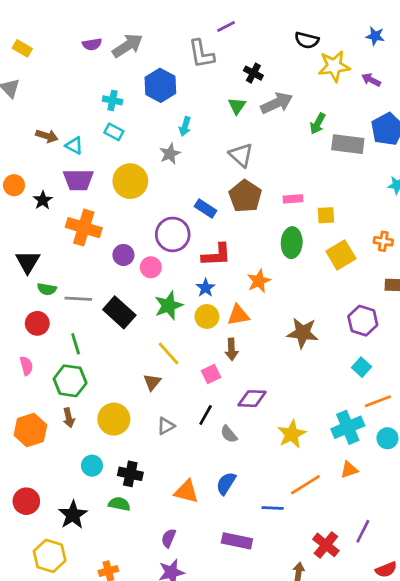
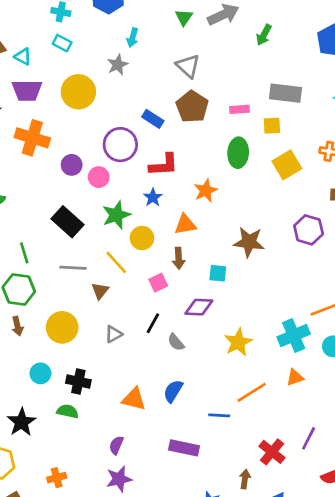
gray rectangle: (348, 144) -> (286, 93), moved
gray line: (78, 299) -> (73, 268), moved
yellow circle: (207, 317) -> (142, 238), moved
cyan square: (361, 367) -> (218, 273), moved, turned -36

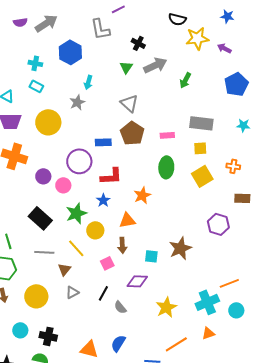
blue rectangle: (153, 119) -> (103, 142), turned -35
yellow square: (272, 126) -> (200, 148), moved
brown star: (249, 242) -> (180, 248), moved, turned -30
gray triangle: (114, 334) -> (72, 292), moved

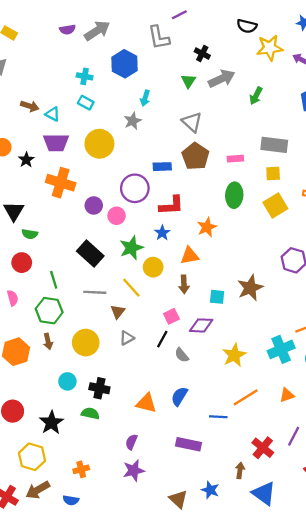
pink square: (107, 263) -> (171, 316), moved
orange triangle: (208, 333) -> (287, 395), moved

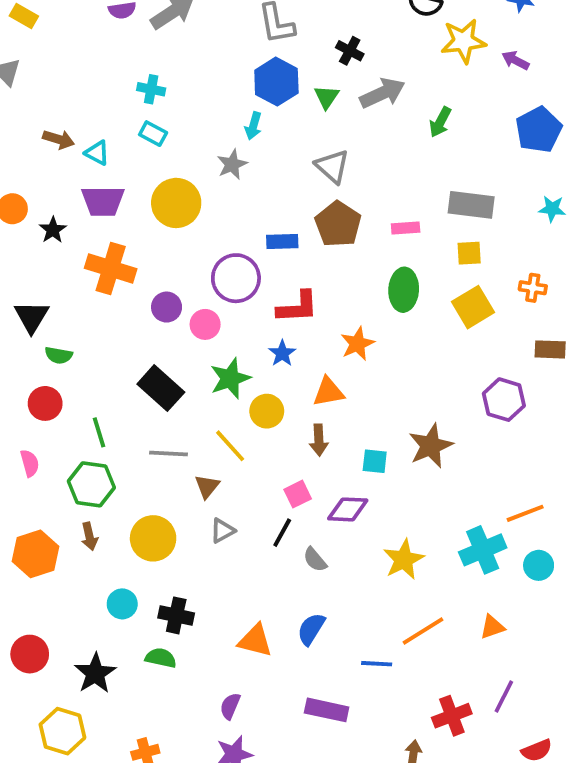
blue hexagon: (125, 64) -> (276, 82), moved
red cross: (263, 448) -> (452, 716), turned 30

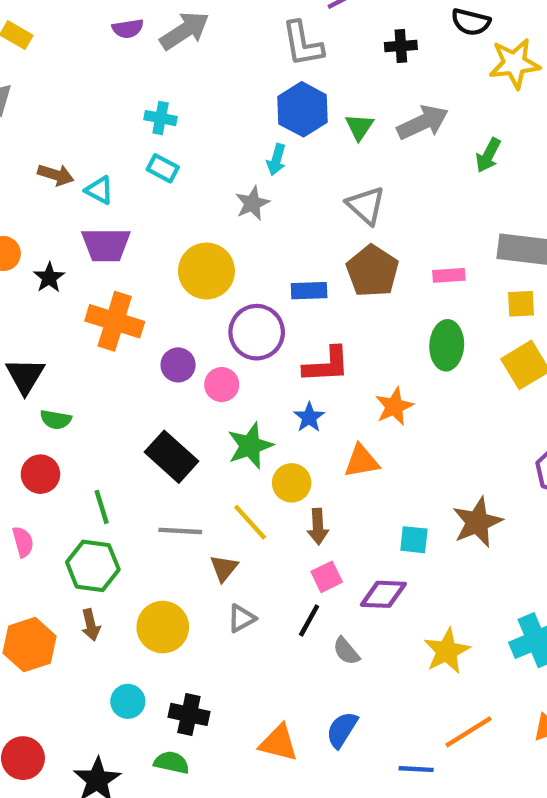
black cross: (350, 51) -> (401, 46), moved, turned -32
yellow circle: (176, 203) -> (206, 271), moved
brown arrow: (319, 440) -> (318, 527), moved

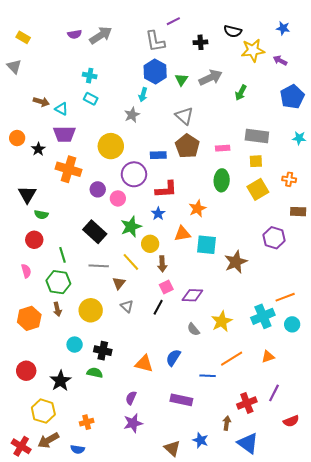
cyan square: (414, 540) -> (207, 245), moved, size x1.5
gray triangle: (241, 618) -> (127, 306), turned -48
gray semicircle: (346, 651) -> (193, 329), moved

